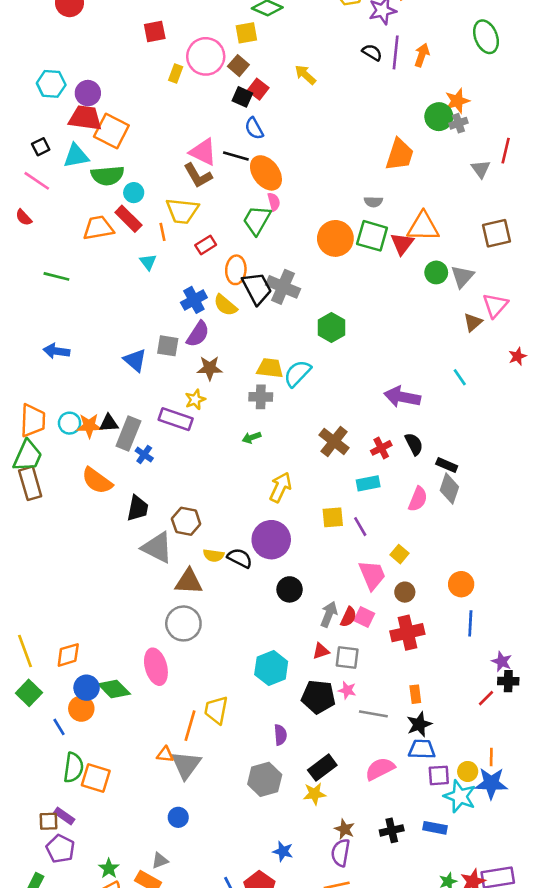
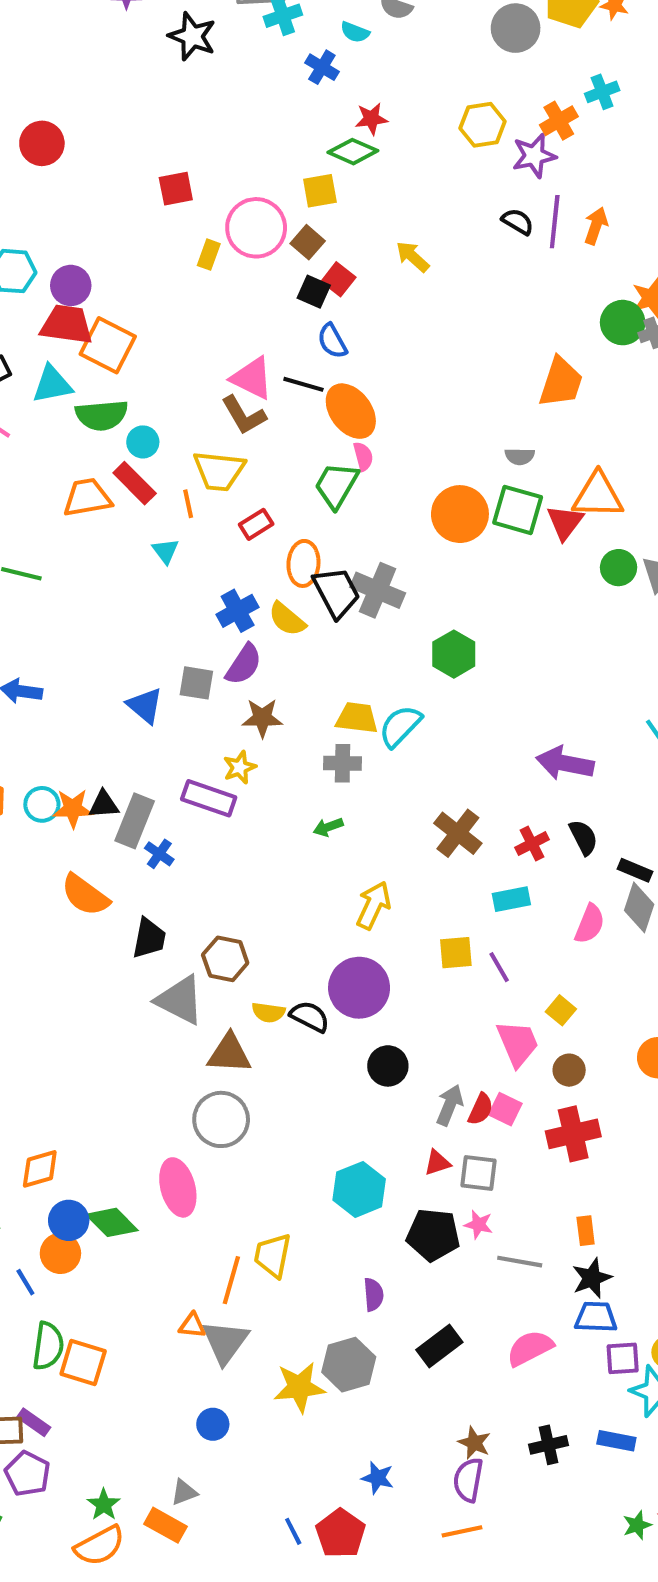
yellow star: (314, 794) -> (299, 1387), moved, size x1.4

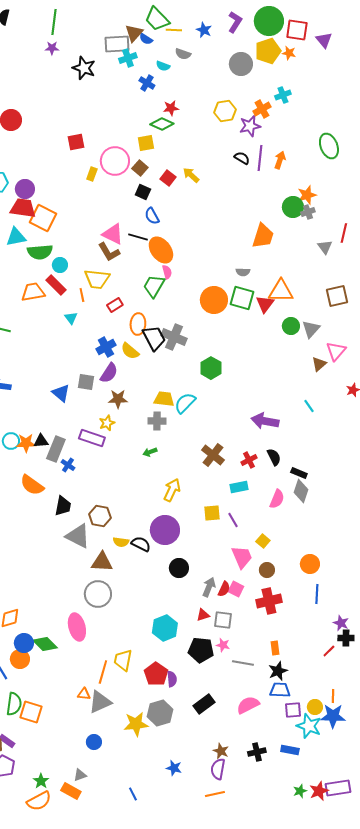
red square: (338, 279) -> (168, 178), moved
gray triangle: (225, 1342) -> (100, 702), turned 30
red pentagon: (341, 1533) -> (156, 674), moved

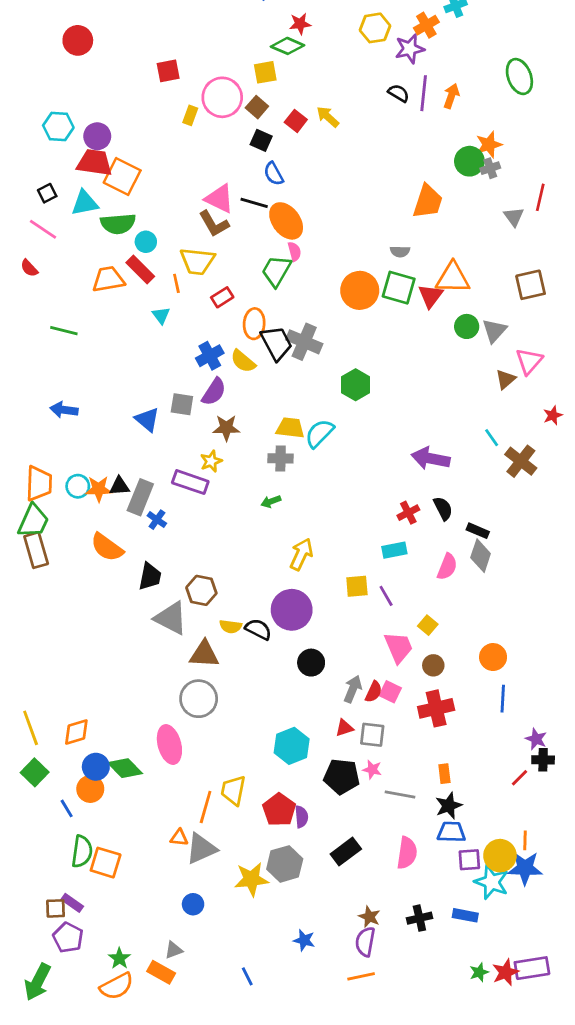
brown cross: (213, 455) -> (521, 461), moved
pink semicircle: (248, 705) -> (407, 853), turned 125
yellow circle: (315, 707) -> (500, 856), size x1.5

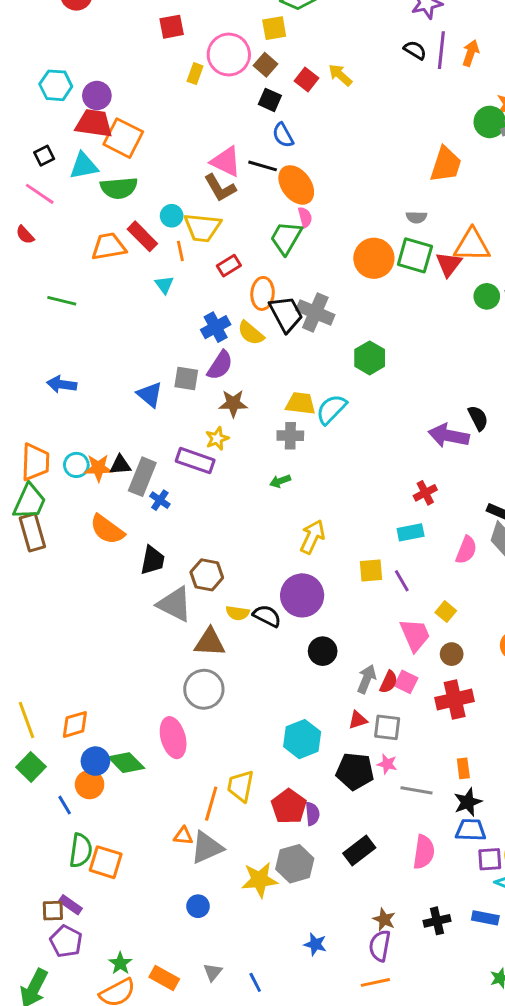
cyan circle: (146, 242) -> (172, 216), moved
black semicircle: (443, 508) -> (478, 418), moved
gray triangle: (174, 950) -> (213, 972), moved, turned -30

